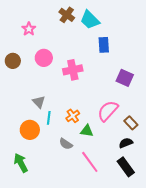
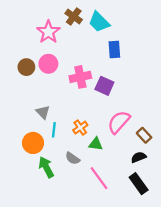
pink star: (29, 29) -> (48, 32), moved, size x1.5
brown circle: (13, 61) -> (26, 67), moved
purple square: (125, 78) -> (104, 86), moved
green arrow: (21, 163) -> (46, 167), moved

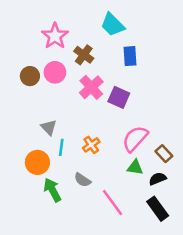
brown cross: (74, 16) -> (84, 55), moved
pink cross: (80, 77) -> (91, 87), turned -30
green triangle: (96, 144) -> (135, 167), moved

